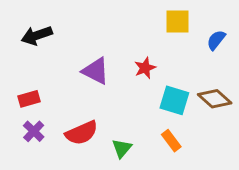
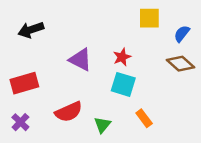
red rectangle: (29, 99) -> (24, 83), size x1.5
brown diamond: (215, 99) -> (181, 64), moved
cyan square: (174, 100) -> (123, 84), moved
purple cross: (34, 131) -> (20, 122), moved

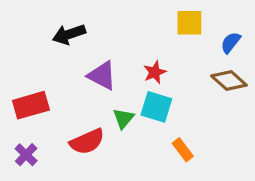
black arrow: (31, 30) -> (69, 34), moved
green triangle: (102, 125) -> (123, 118), moved

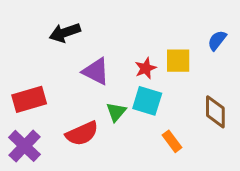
yellow square: (189, 23) -> (178, 61), moved
brown diamond: (229, 80) -> (215, 112), moved, turned 48
purple cross: (26, 155) -> (25, 146), size x1.5

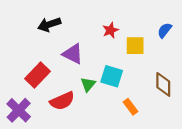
red star: (146, 68) -> (110, 30), moved
red rectangle: (29, 99) -> (37, 75), moved, turned -30

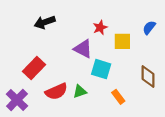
purple triangle: (73, 54) -> (83, 49), moved
green triangle: (88, 84) -> (80, 91), moved, turned 32

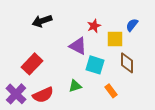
blue semicircle: (149, 28) -> (132, 25), moved
brown diamond: (148, 77) -> (127, 63), moved
red semicircle: (56, 91) -> (43, 95), moved

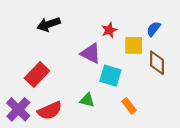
brown diamond: (127, 63) -> (157, 63), moved
green triangle: (75, 86) -> (87, 100), turned 32

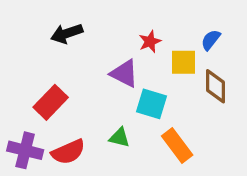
orange rectangle: (129, 106) -> (177, 145), size x1.5
purple cross: (18, 109) -> (25, 150), turned -30

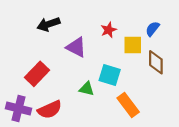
purple triangle: (124, 73) -> (76, 47), moved
green triangle: (119, 137) -> (87, 89), moved

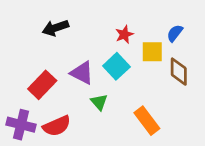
purple triangle: (76, 47) -> (82, 73), moved
cyan square: (110, 75) -> (116, 66), moved, turned 30
green triangle: (87, 89) -> (99, 102), turned 35

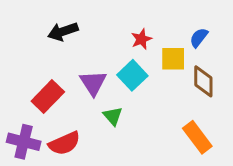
purple triangle: (82, 73) -> (93, 83), turned 30
orange rectangle: (147, 121) -> (197, 137), moved

